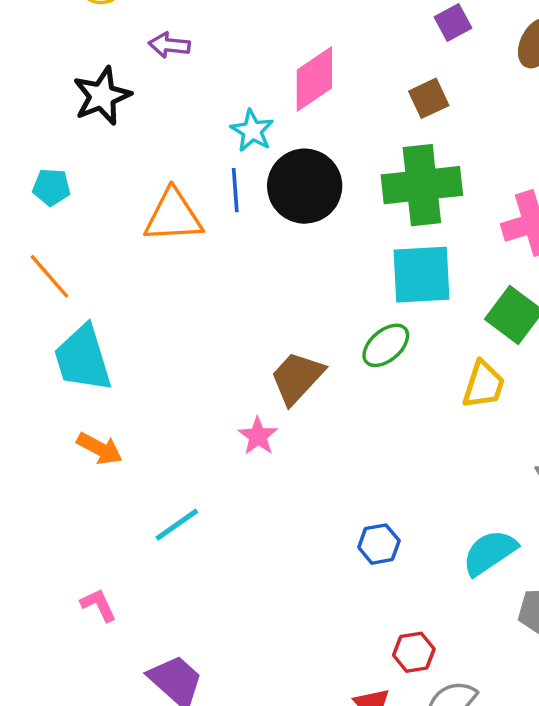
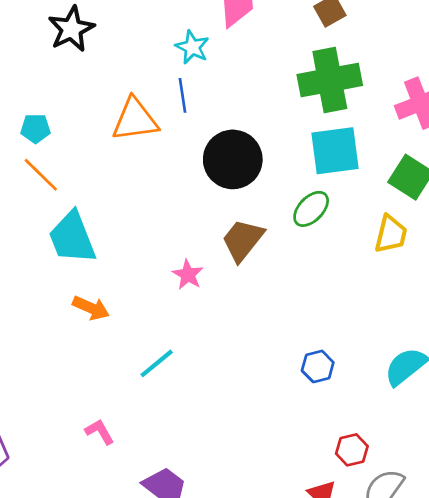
black circle: (305, 186) -> (233, 159), moved
cyan pentagon: (51, 187) -> (36, 128), moved
pink star: (258, 436) -> (188, 275), moved

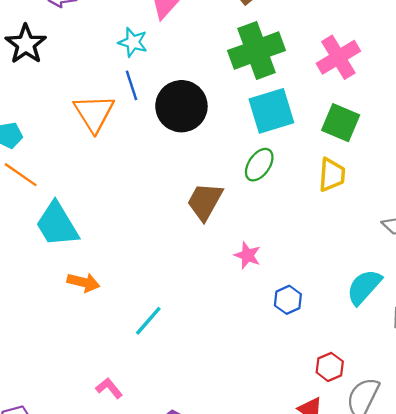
orange triangle: (135, 120) -> (94, 113), turned -45
black circle: (233, 159) -> (181, 106), moved
pink star: (188, 275) -> (247, 255), moved

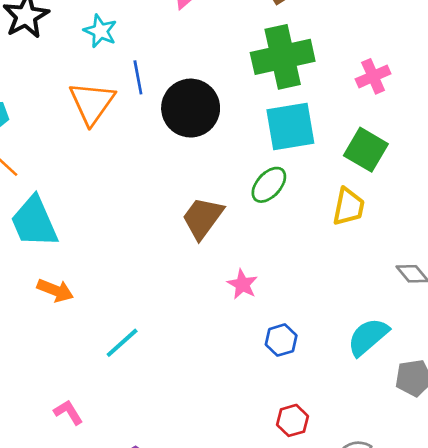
cyan star: (133, 42) -> (100, 31), moved
pink cross: (338, 57) -> (373, 76), size x0.7
red hexagon: (330, 367) -> (293, 420), moved

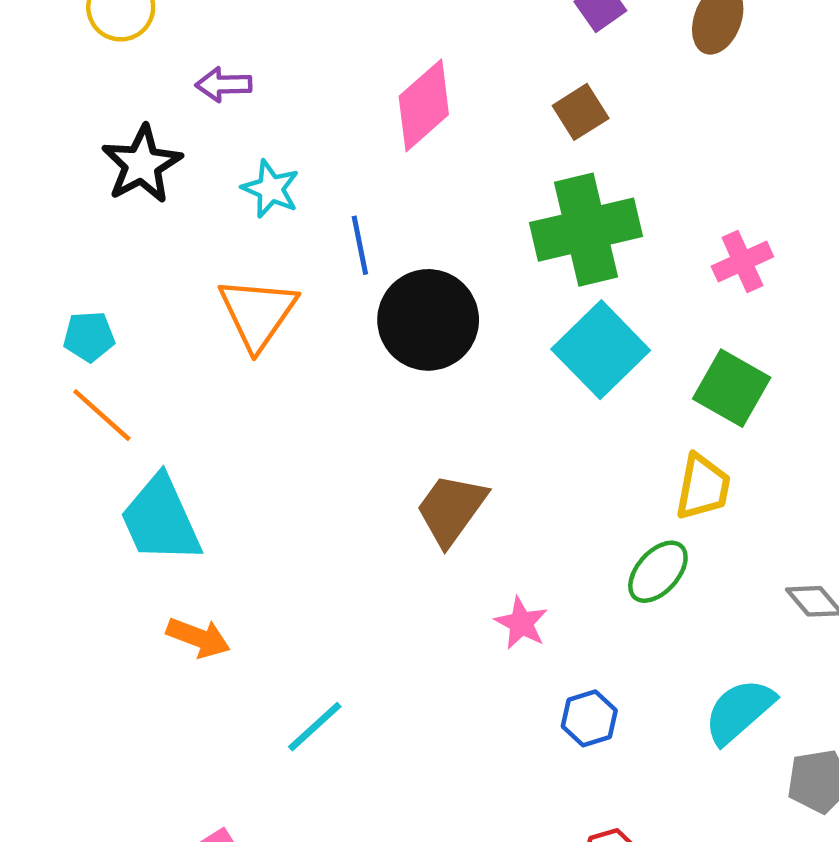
blue line: (138, 77) -> (360, 245), moved
cyan square: (290, 127) -> (601, 350), turned -34
green ellipse: (269, 185) -> (658, 572), moved

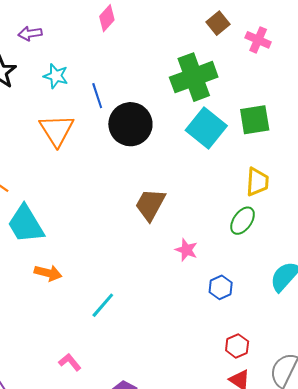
pink diamond: (424, 105) -> (107, 18), moved, size x0.7
brown square: (581, 112) -> (218, 23), moved
pink cross: (742, 261) -> (258, 40), moved, turned -35
green square: (732, 388) -> (255, 120), moved, turned -32

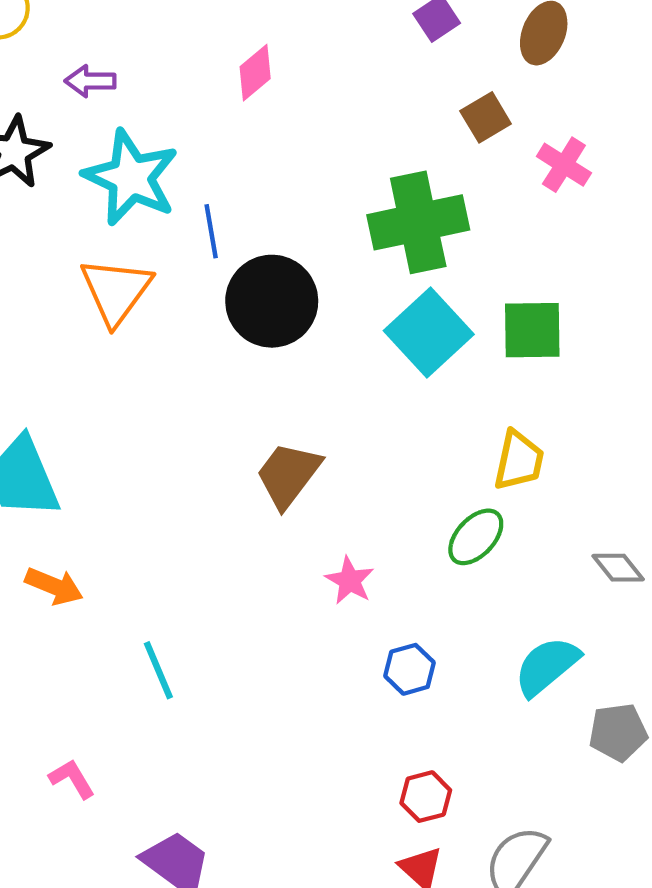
cyan star: (56, 76) -> (131, 178), size x1.8
cyan line: (103, 305) -> (158, 670), turned -72

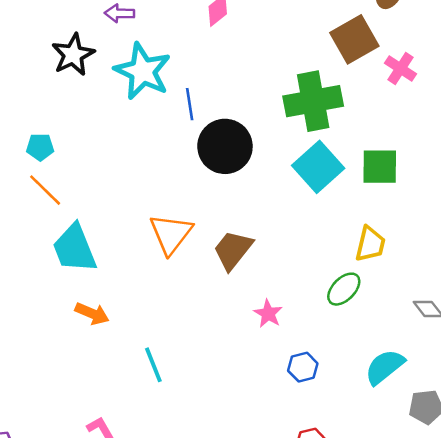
brown square: (486, 117) -> (354, 39), size x1.6
orange triangle: (116, 291) -> (171, 234), moved

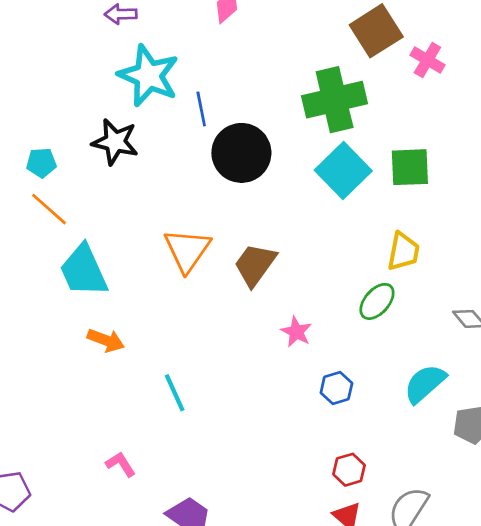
black star: (73, 55) -> (115, 142), moved, turned -30

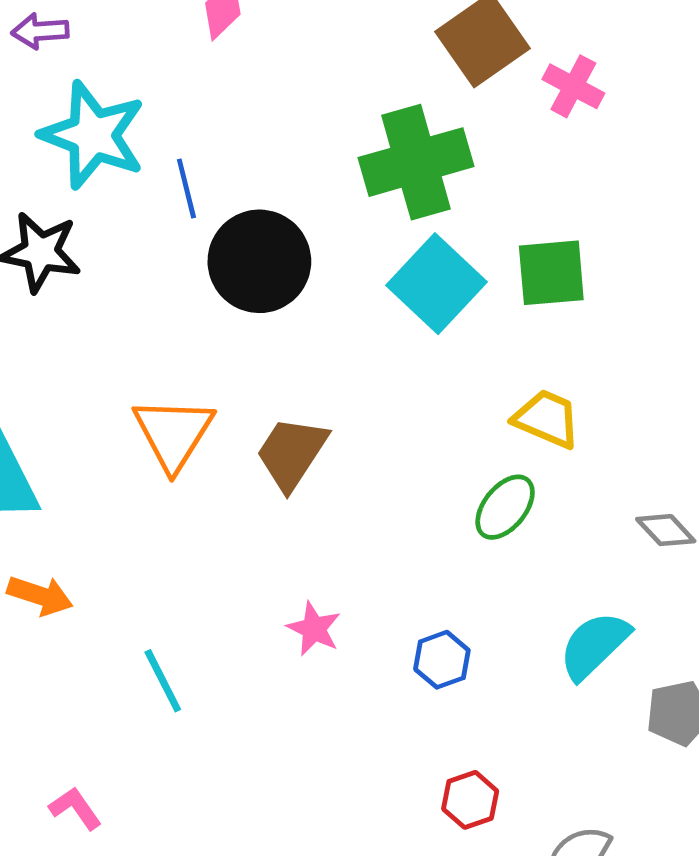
yellow trapezoid: (403, 251) -> (547, 419), turned -75
pink star: (296, 332) -> (314, 629), moved

